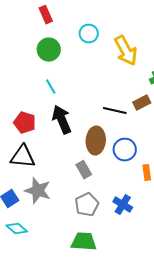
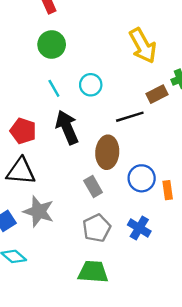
cyan circle: (89, 34) -> (91, 85), moved
brown rectangle: (142, 103) -> (157, 94), moved
black line: (115, 111) -> (130, 117), turned -30
blue circle: (125, 150) -> (142, 178), moved

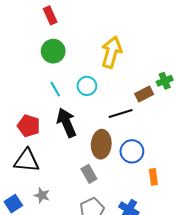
yellow arrow: (143, 46) -> (111, 52), moved, turned -136
blue circle: (142, 178) -> (132, 151), moved
gray star: (39, 211) -> (42, 195), size x0.6

